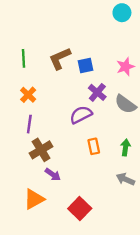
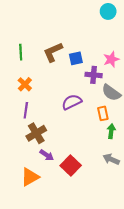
purple cross: (97, 92) -> (94, 75), moved, turned -35
orange rectangle: (94, 146) -> (103, 113), moved
red square: (80, 208) -> (71, 166), moved

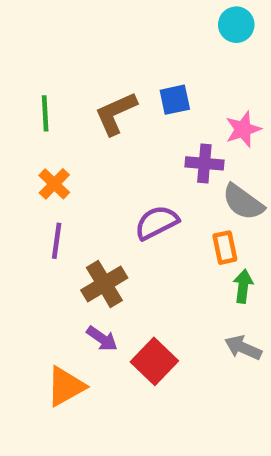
blue square: (76, 58) -> (175, 100), moved
brown cross: (36, 133) -> (104, 284), moved

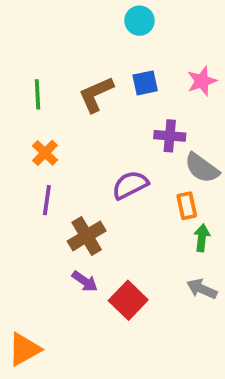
cyan circle: (236, 25) -> (139, 21), moved
pink star: (243, 129) -> (202, 81), moved
orange triangle: (66, 386) -> (24, 349), moved

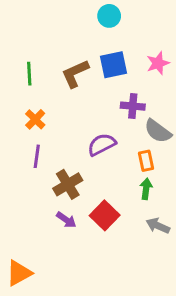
blue square: (145, 83) -> (114, 65), size x1.4
green arrow: (202, 238) -> (146, 189), moved
red square: (128, 300) -> (105, 215), moved

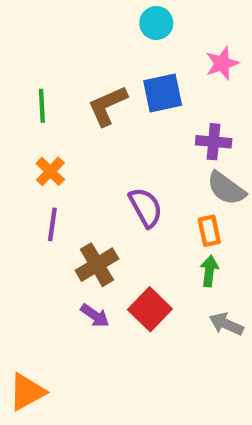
pink star: (158, 63) -> (222, 63), moved
purple cross: (133, 106) -> (214, 142), moved
purple semicircle: (102, 144) -> (146, 207), turned 88

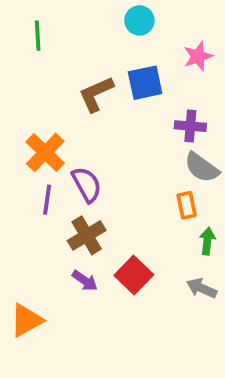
green line: (42, 106) -> (38, 36), moved
orange cross: (50, 171) -> (45, 152), size x1.5
purple semicircle: (146, 207) -> (87, 184), moved
green arrow: (209, 271) -> (207, 241), moved
orange triangle: (27, 392) -> (26, 320), moved

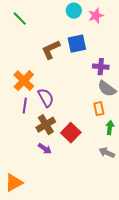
green line: (38, 36) -> (20, 19), turned -42
pink star: (198, 56) -> (96, 16), moved
red square: (134, 275) -> (71, 133), moved
orange triangle: (26, 320) -> (14, 183), moved

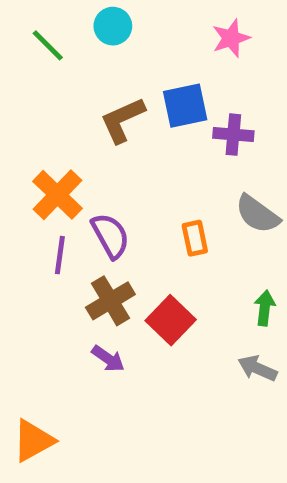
cyan circle: (74, 11) -> (113, 26), moved
purple cross: (101, 67) -> (233, 135), moved
orange rectangle: (99, 109) -> (195, 238), moved

